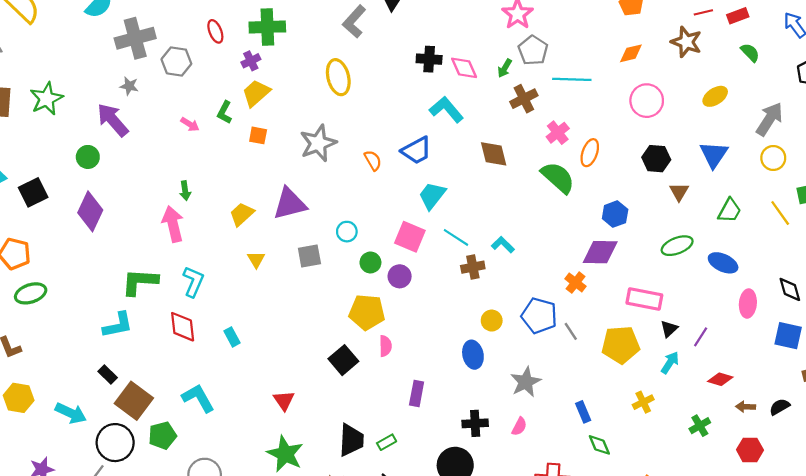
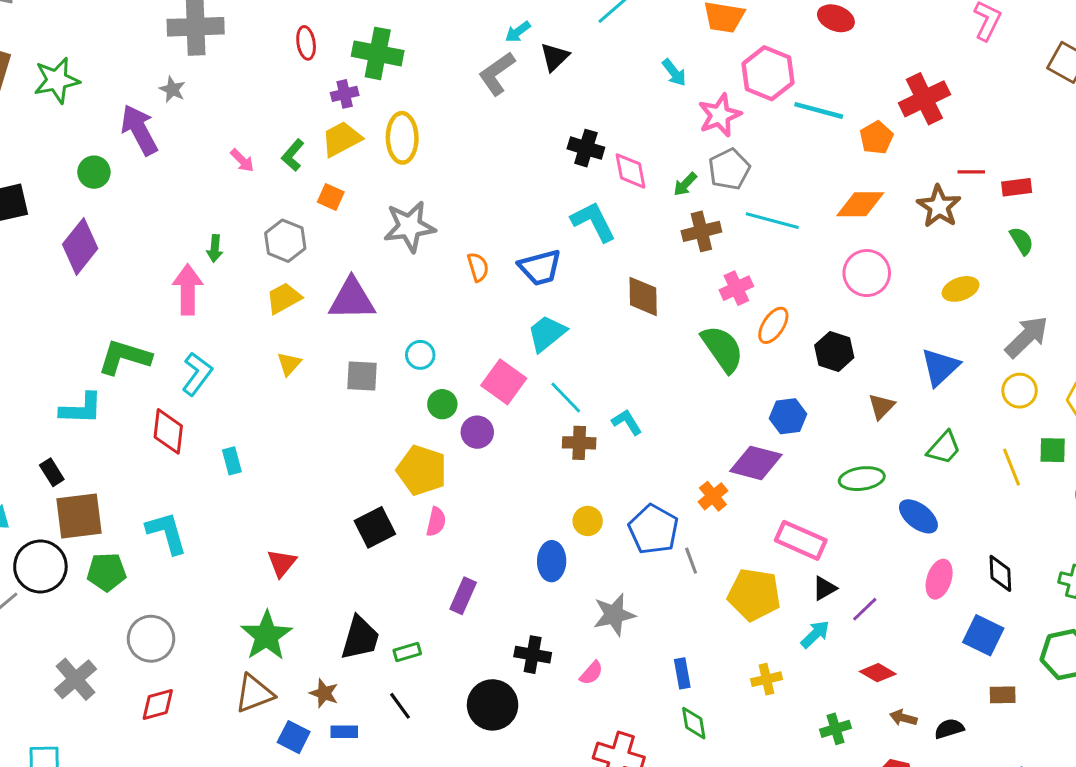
orange diamond: (631, 53) -> (860, 204), size x1.4
gray hexagon: (176, 61) -> (285, 241), moved
yellow ellipse: (338, 77) -> (402, 138), moved
black hexagon: (656, 159) -> (834, 351), moved
brown square: (134, 401) -> (79, 516), turned 33

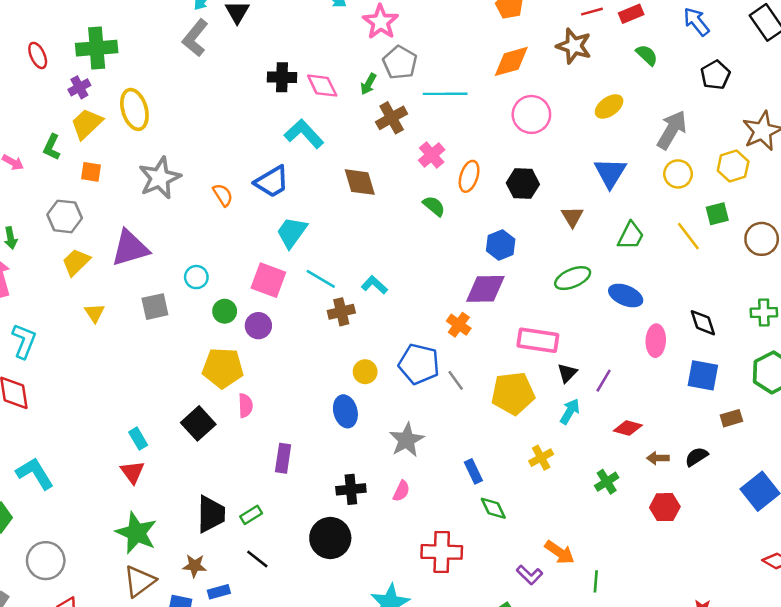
green semicircle: (722, 349) -> (434, 206), size x0.6
cyan rectangle: (232, 461) -> (138, 439), moved

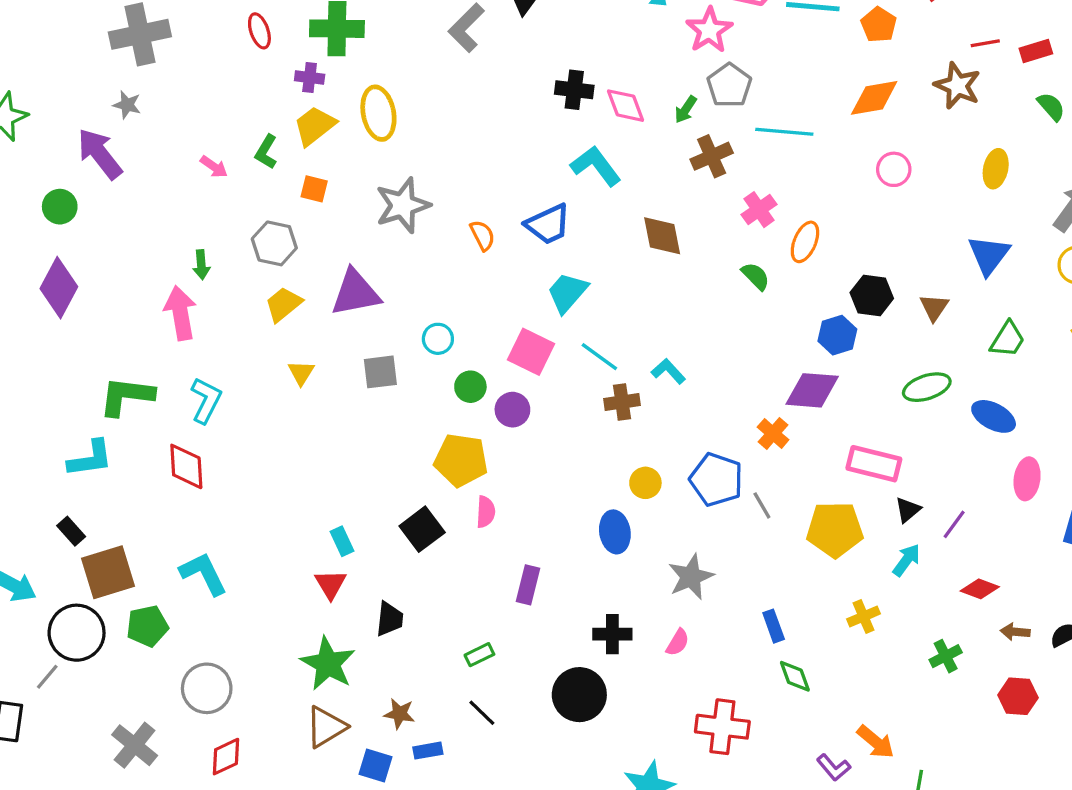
purple cross: (79, 87) -> (310, 78), turned 30
yellow ellipse: (609, 106) -> (996, 169), turned -48
pink circle: (531, 114) -> (894, 169), size x0.7
black hexagon: (523, 184) -> (872, 295), moved
black trapezoid: (211, 514) -> (390, 619), moved, size x0.7

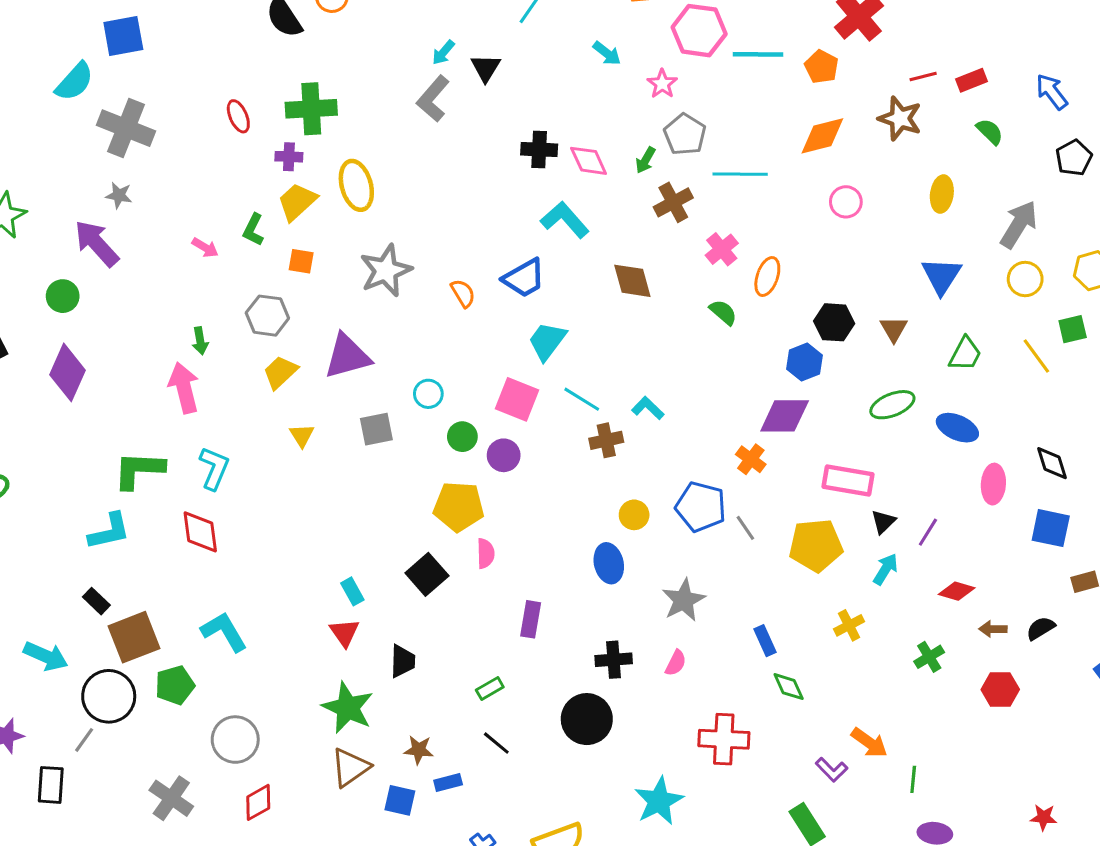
pink star: (709, 30) -> (662, 84), size x0.7
gray cross: (140, 34) -> (126, 128), turned 38

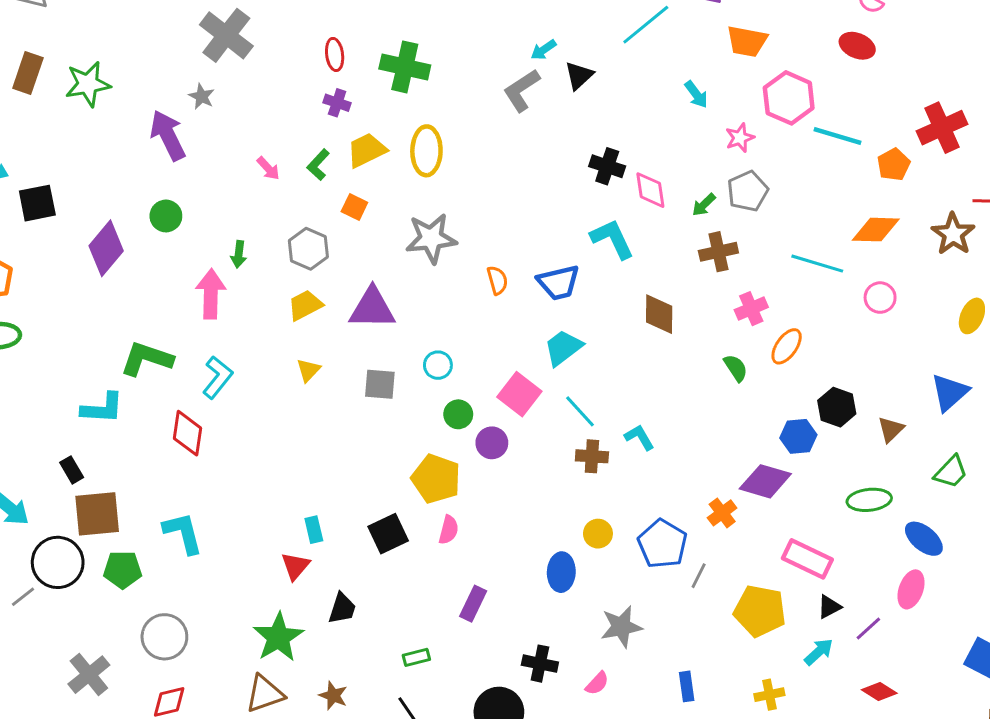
purple cross: (289, 157) -> (337, 103), moved
cyan line: (740, 174) -> (817, 264), moved
green circle: (63, 296) -> (166, 216), moved
pink ellipse: (993, 484) -> (911, 589), moved
gray line: (745, 528) -> (699, 576), turned 45

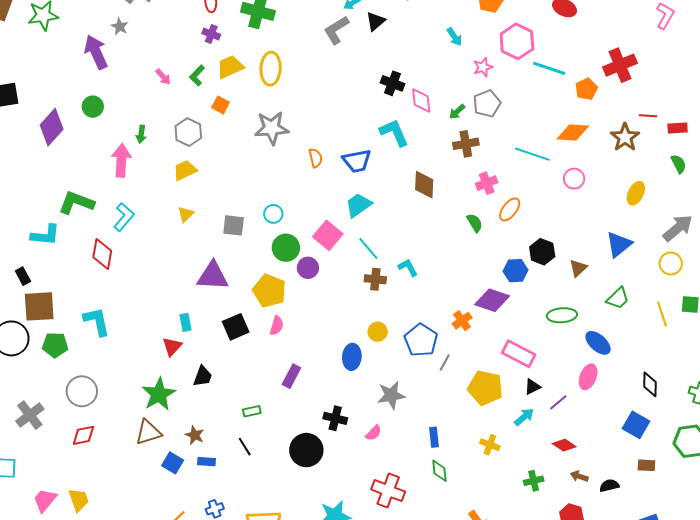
purple triangle: (372, 308) -> (213, 276), moved
green circle: (458, 414) -> (286, 248), size x1.4
yellow cross: (769, 695) -> (490, 445), turned 30

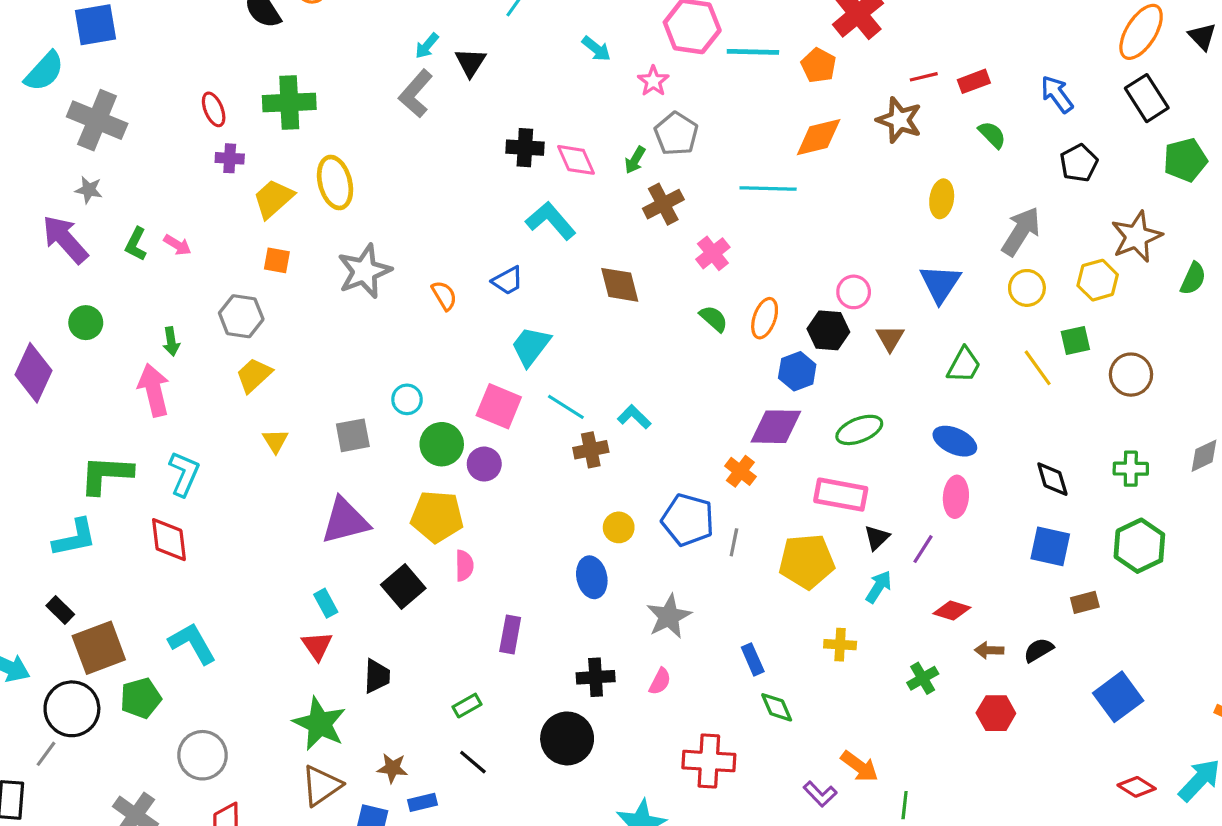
green L-shape: (197, 75) -> (136, 244), moved
blue trapezoid: (357, 161) -> (508, 281), size x0.7
pink circle: (574, 179) -> (854, 292), moved
orange ellipse: (510, 209) -> (765, 318), moved
green ellipse: (562, 315) -> (859, 430), moved

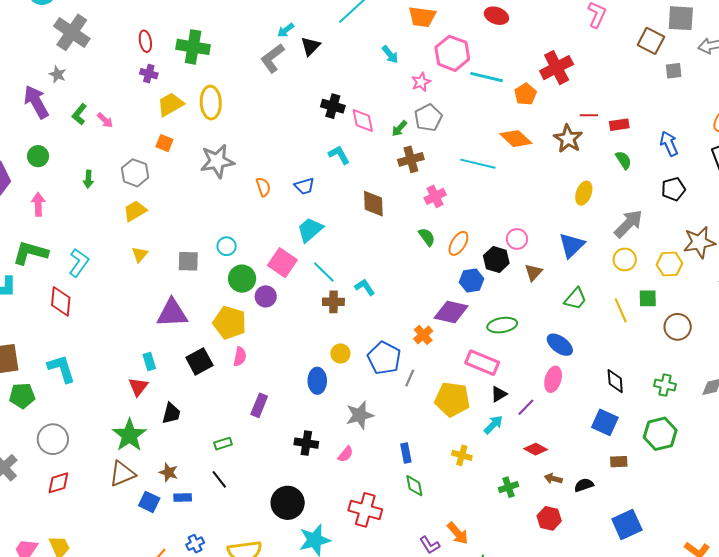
orange diamond: (819, 137) -> (516, 139), turned 44
cyan L-shape: (551, 221) -> (339, 155), size x0.7
pink arrow: (154, 390) -> (38, 204), moved, size x0.7
black circle: (567, 738) -> (288, 503), moved

